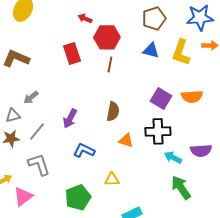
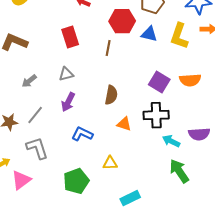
red hexagon: (107, 37) -> (122, 21), moved
gray triangle: (13, 115) -> (66, 74), moved

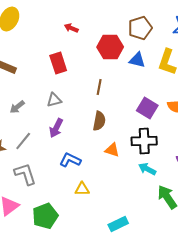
brown line: (108, 48) -> (99, 87), moved
cyan arrow: (171, 141) -> (147, 169), moved
yellow triangle: (110, 163) -> (82, 189), moved
green pentagon: (76, 181) -> (45, 216), moved

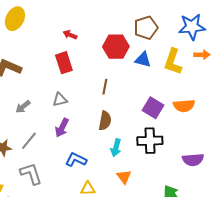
red arrow: (71, 28) -> (70, 35), moved
orange triangle: (112, 150) -> (124, 177), moved, turned 35
cyan arrow: (147, 169) -> (116, 148), moved, turned -102

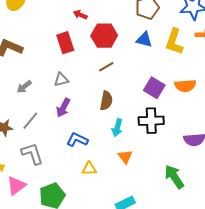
red arrow: (70, 35) -> (80, 15), moved
red hexagon: (116, 47) -> (104, 36), moved
brown line: (105, 87) -> (106, 67), turned 49

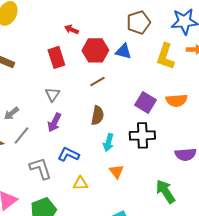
blue triangle: (144, 40) -> (123, 51), moved
gray triangle: (61, 80) -> (52, 94), turned -42
gray arrow: (24, 87) -> (11, 113), moved
gray L-shape: (32, 154) -> (40, 168), moved

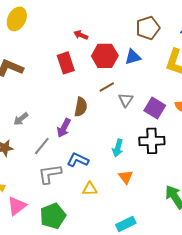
blue triangle: (123, 51) -> (133, 57), turned -30
gray triangle: (52, 94) -> (126, 100), moved
brown semicircle: (97, 115) -> (81, 107), moved
gray line: (21, 135) -> (42, 146), moved
gray L-shape: (40, 168) -> (50, 174), turned -80

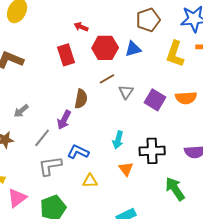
black cross: (152, 141) -> (152, 151), moved

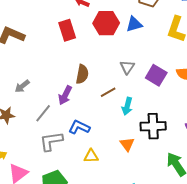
brown line: (107, 79) -> (108, 92), moved
cyan arrow: (118, 140) -> (127, 106), moved

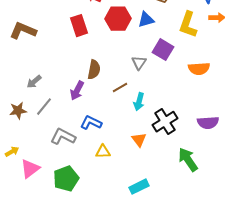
purple square: (156, 75) -> (163, 50), moved
gray line: (43, 113) -> (44, 107), moved
black cross: (153, 126) -> (165, 122), turned -30
gray L-shape: (51, 141) -> (63, 137), turned 35

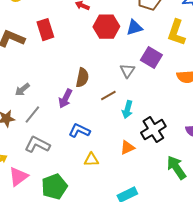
red rectangle: (79, 26) -> (45, 30), moved
gray L-shape: (63, 137) -> (37, 145), moved
orange triangle: (139, 140) -> (127, 148), turned 42

